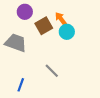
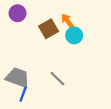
purple circle: (25, 12) -> (18, 13), moved
gray trapezoid: (16, 43) -> (18, 78), moved

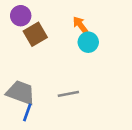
brown square: (49, 29) -> (35, 34), moved
gray line: (57, 79) -> (68, 94), turned -56

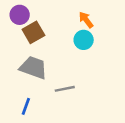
orange arrow: (80, 25) -> (86, 20), moved
gray trapezoid: (21, 93) -> (33, 67), moved

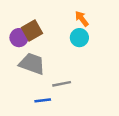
purple circle: (20, 15) -> (19, 38), moved
blue line: (26, 106) -> (43, 100), moved, turned 63

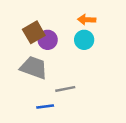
orange arrow: (82, 19) -> (87, 20), turned -49
purple circle: (19, 38) -> (48, 40), moved

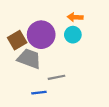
brown square: (34, 32) -> (17, 40), moved
purple circle: (48, 40) -> (41, 35), size x1.6

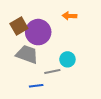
cyan circle: (73, 35) -> (67, 59), moved
brown square: (17, 40) -> (19, 26), moved

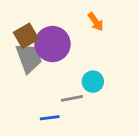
orange arrow: (70, 16) -> (96, 22), turned -128
gray trapezoid: (27, 54) -> (29, 58), moved, turned 50

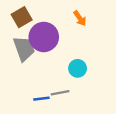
brown square: (26, 36) -> (22, 17), moved
gray line: (72, 98) -> (60, 93), moved

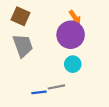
brown square: (22, 17) -> (21, 16), turned -36
purple circle: (44, 37) -> (71, 35), moved

